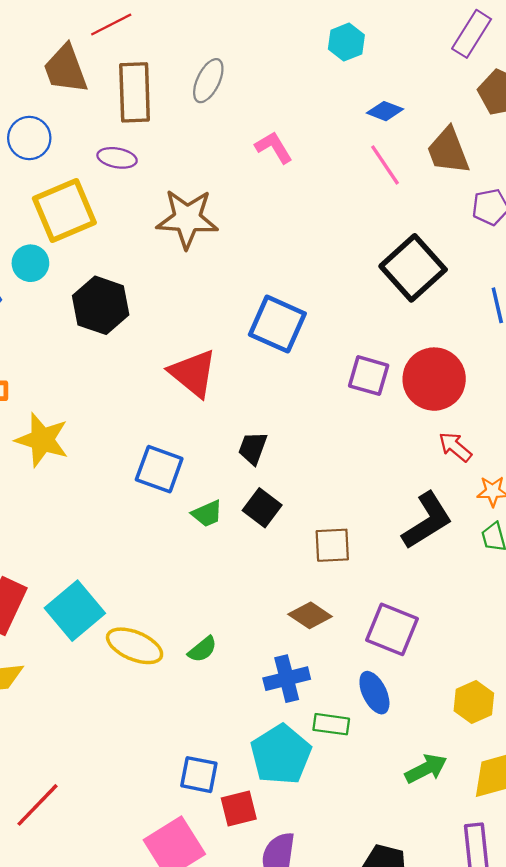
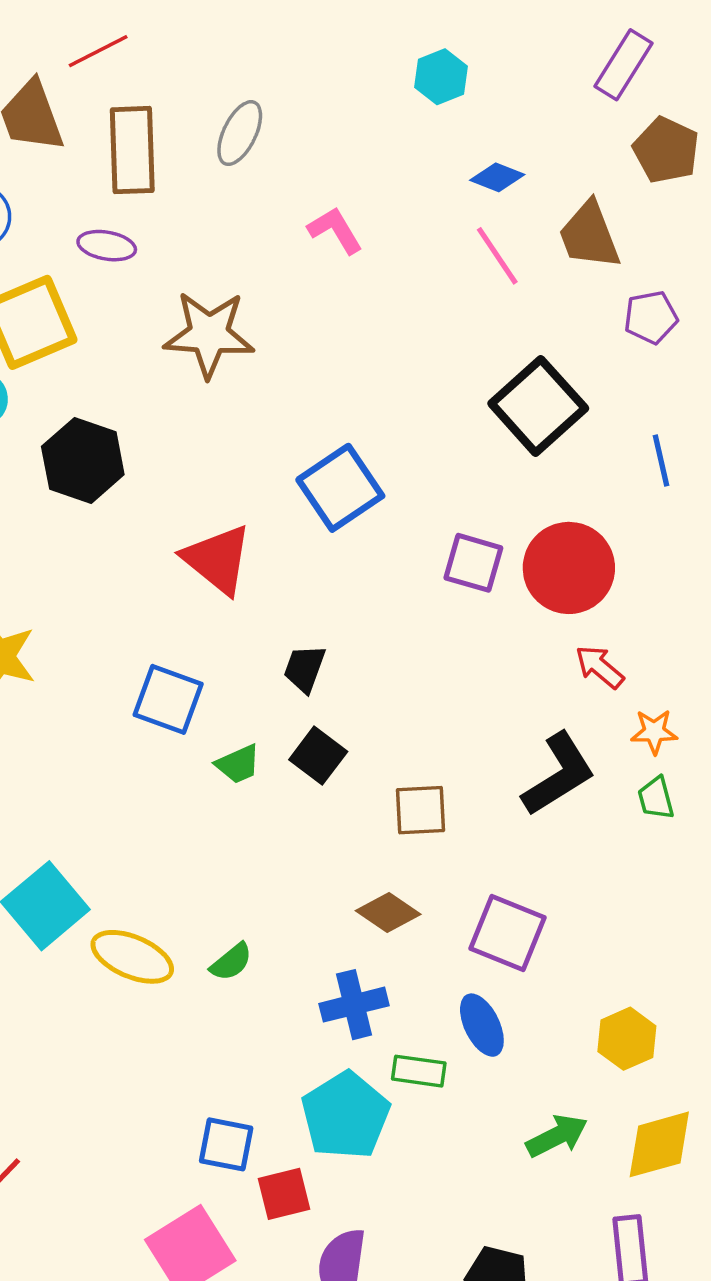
blue square: (277, 324) -> (340, 488), turned 32

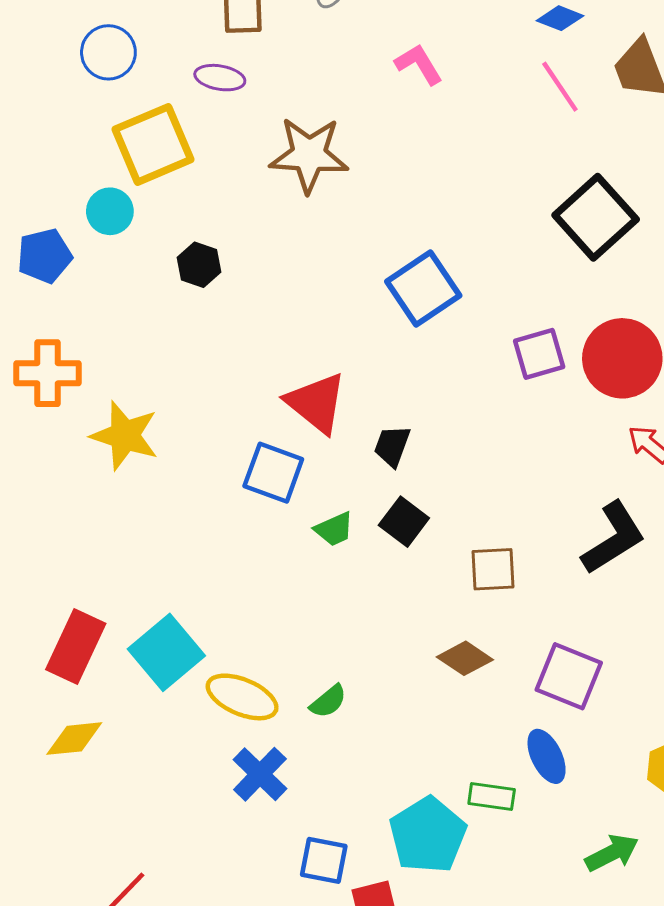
black hexagon: (83, 461) -> (199, 265), size x0.6
red triangle: (218, 559) -> (316, 403), moved
purple square: (473, 563) -> (539, 354), turned -32
blue cross: (354, 1005) -> (260, 774), moved, turned -32

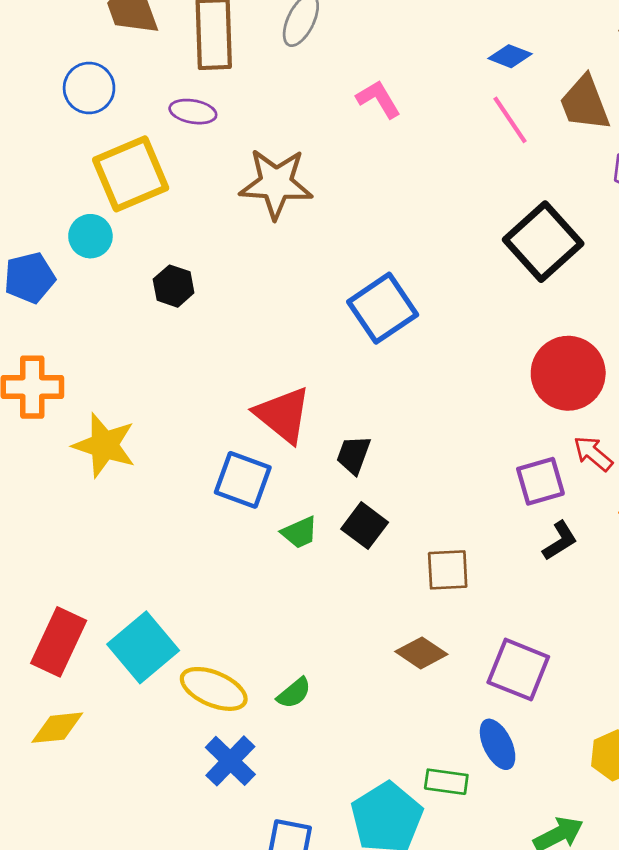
purple square: (539, 354) -> (540, 481), moved
black L-shape: (613, 538) -> (560, 541), size x0.6

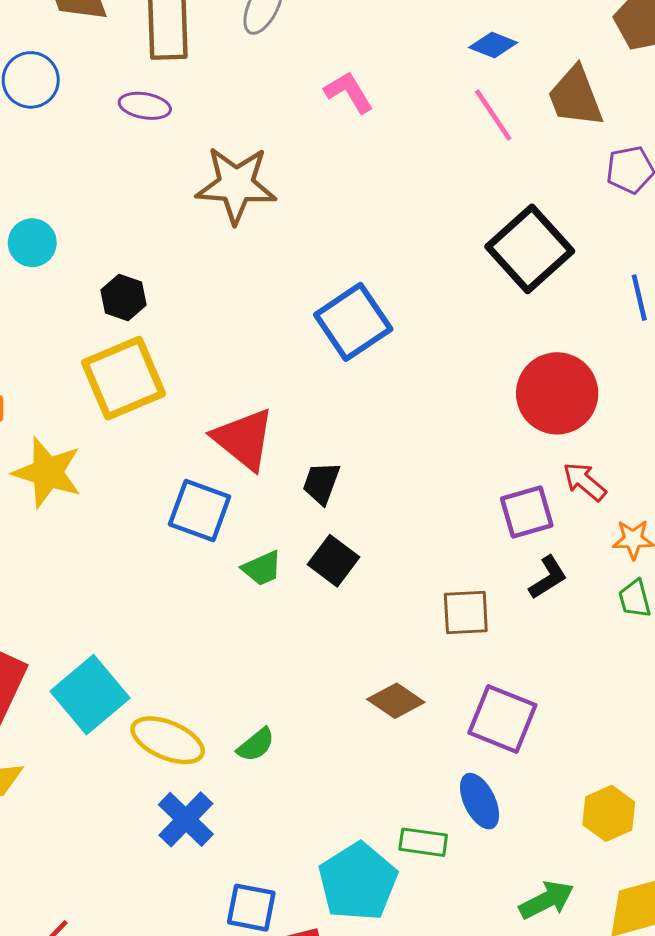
yellow square: (131, 174) -> (124, 378), moved
brown square: (448, 570) -> (466, 612), moved

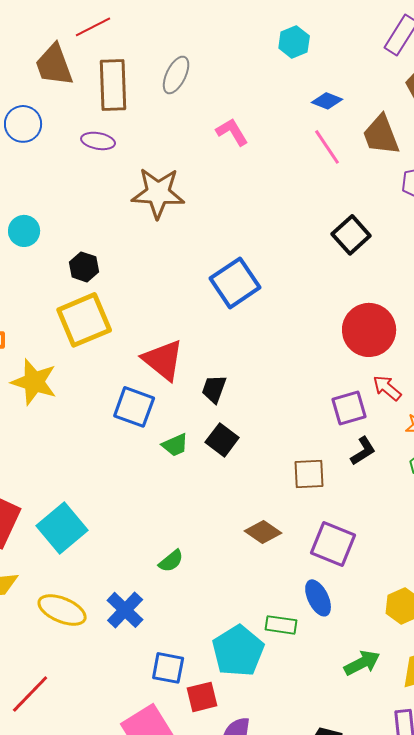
black square: (530, 249) -> (351, 235), size x0.7
yellow ellipse: (168, 740) -> (62, 610), moved

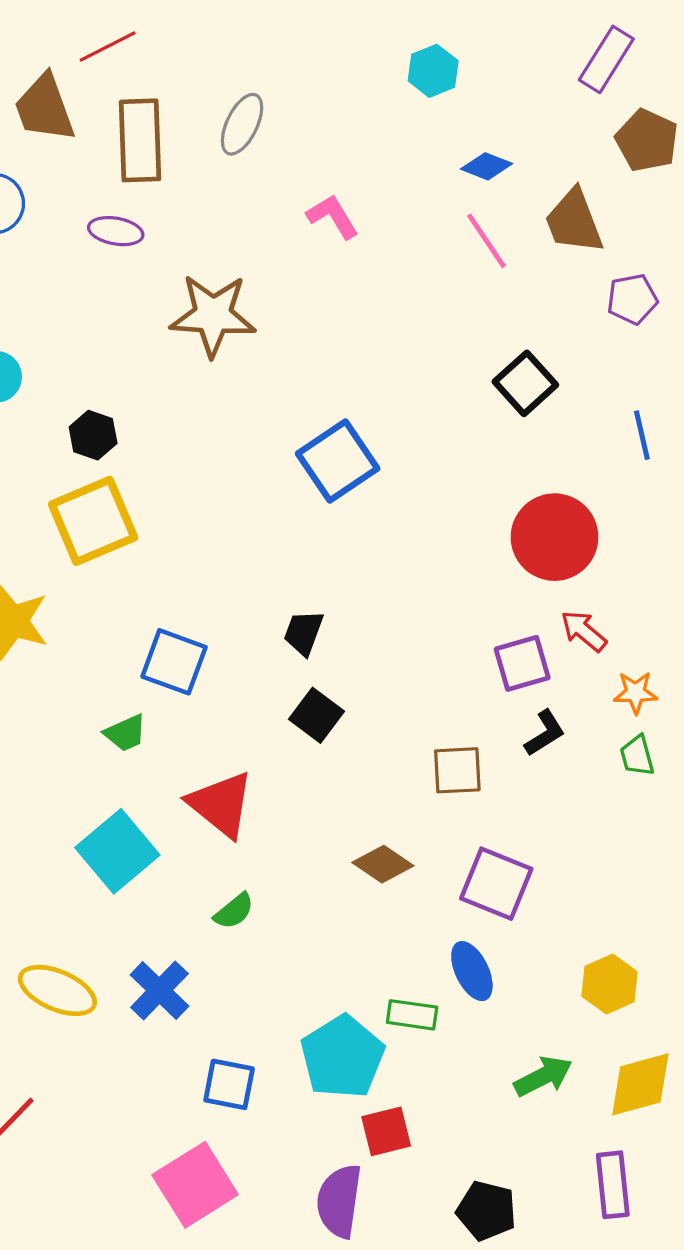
red triangle: (163, 360) -> (221, 804), moved
green trapezoid: (175, 445) -> (125, 733), moved
cyan square: (62, 528) -> (117, 851), moved
red square: (202, 697) -> (386, 1131), moved

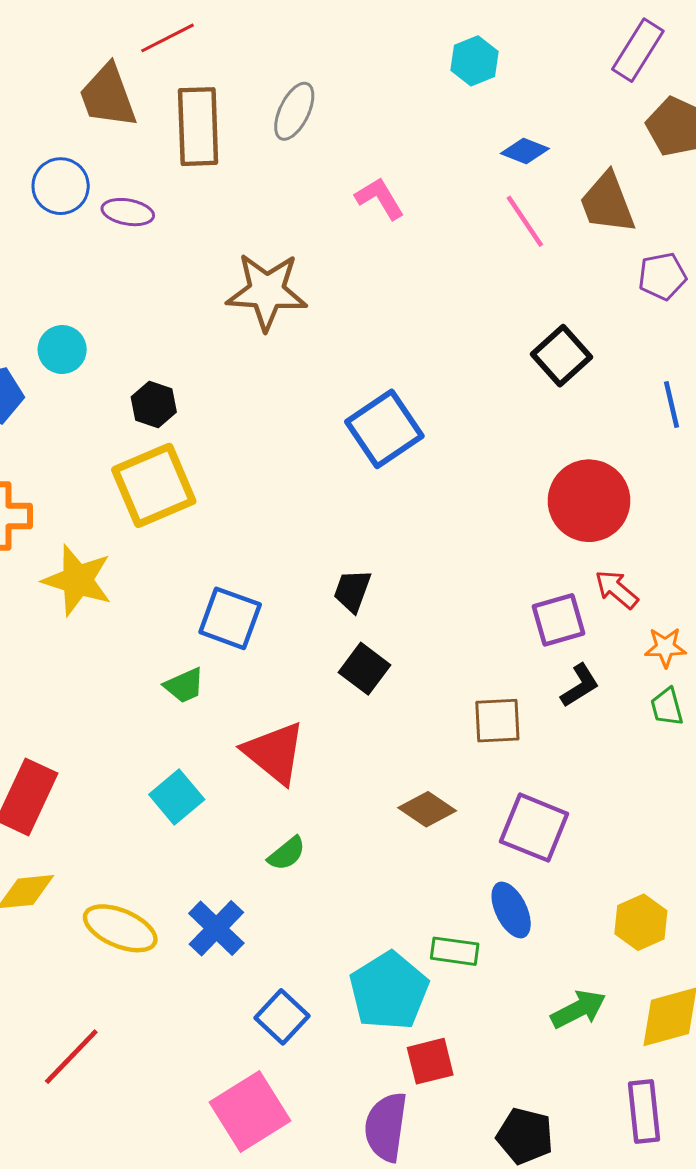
purple ellipse: (116, 231) -> (128, 212), moved
cyan square: (117, 851) -> (177, 797), size x0.7
blue square: (229, 1084) -> (282, 1017), turned 32

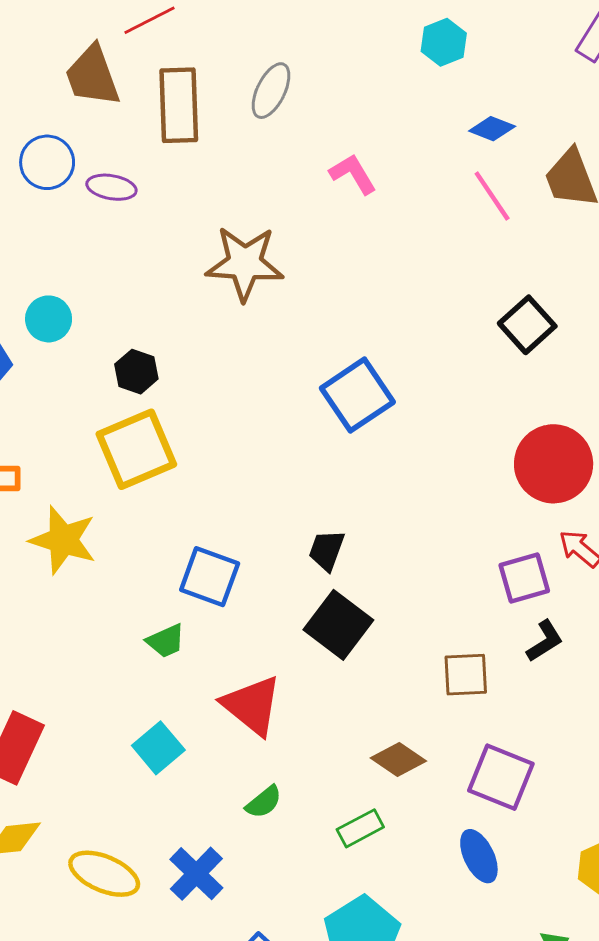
black square: (365, 669) -> (338, 625), size x1.4
green rectangle: (455, 951) -> (360, 828), moved, turned -36

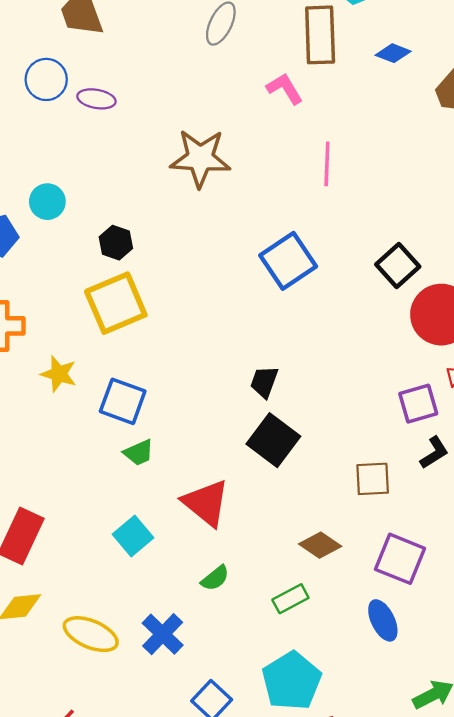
brown rectangle: (179, 105) -> (320, 35), moved
pink line: (492, 196) -> (327, 164), moved, turned 36
black square: (527, 325) -> (398, 265), moved
yellow star: (63, 540) -> (59, 374), size x0.7
blue square: (210, 577) -> (123, 401), moved

